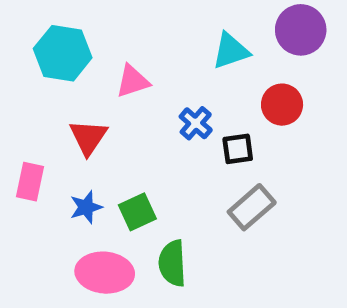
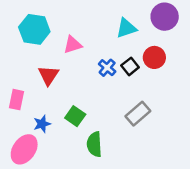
black square: (238, 149) -> (130, 66), moved, turned -30
blue star: (86, 207) -> (42, 124), moved
green square: (137, 212) -> (75, 116), turned -30
pink ellipse: (105, 273) -> (24, 149), moved, turned -60

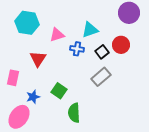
cyan triangle: (126, 28) -> (90, 30), moved
blue cross: (107, 68) -> (77, 49), moved, turned -32
gray rectangle: (138, 114) -> (101, 77), moved

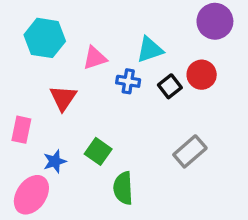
gray rectangle: (101, 77) -> (190, 151), moved

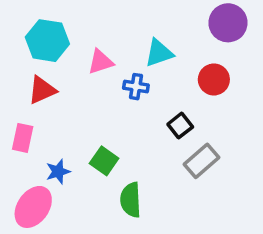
black square: (170, 86) -> (180, 126), moved
red triangle: (63, 98) -> (42, 90), moved, turned 32

